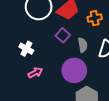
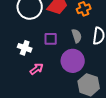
purple square: (63, 35) -> (51, 39), moved, turned -32

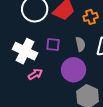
white cross: (25, 48) -> (25, 51), size x1.6

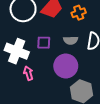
gray semicircle: (80, 44) -> (71, 40), turned 104
pink arrow: (35, 74) -> (28, 73), turned -72

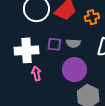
gray semicircle: (71, 40) -> (73, 43), moved
white cross: (17, 51) -> (27, 50), turned -30

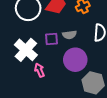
white cross: (27, 50) -> (26, 50), turned -35

